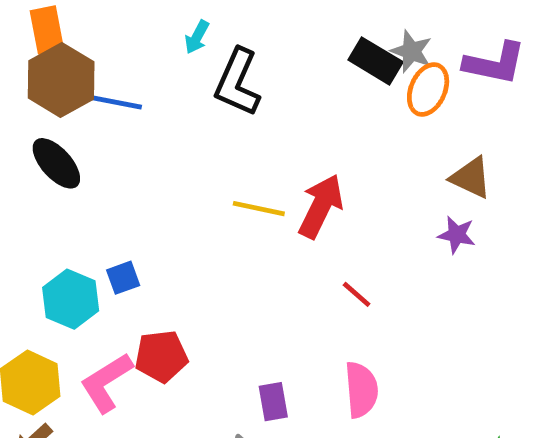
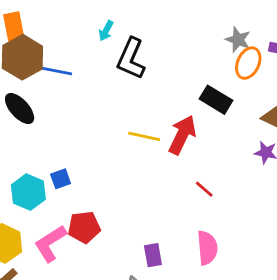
black rectangle: (376, 61) -> (216, 100), moved

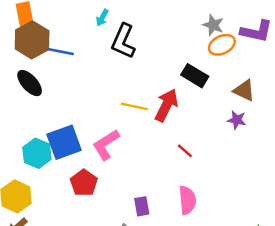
orange ellipse: (248, 63) -> (222, 45), turned 40
blue square: (61, 179) -> (64, 142), size x2.0
red pentagon: (84, 227) -> (84, 183), turned -30
pink L-shape: (50, 243) -> (106, 145), moved

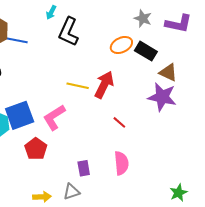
orange ellipse: (222, 45) -> (121, 45), moved
black rectangle: (195, 76) -> (146, 51), moved
purple star: (237, 120) -> (162, 97), size x1.8

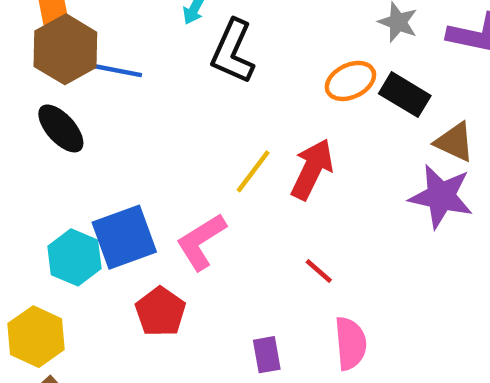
yellow line: (78, 86) -> (253, 171), turned -65
red line: (119, 122) -> (319, 271), moved

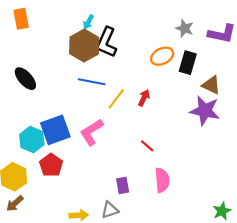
brown hexagon: (65, 49) -> (84, 45), moved
blue line: (113, 70) -> (92, 82), moved
black rectangle: (405, 95) -> (188, 63), turned 75
red arrow: (312, 169) -> (144, 98), size x0.6
red pentagon: (160, 312) -> (51, 165), moved

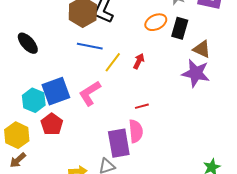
red line: (147, 146) -> (142, 106), turned -56
pink semicircle: (162, 180) -> (136, 131), moved
purple rectangle: (123, 185) -> (119, 143), size x1.8

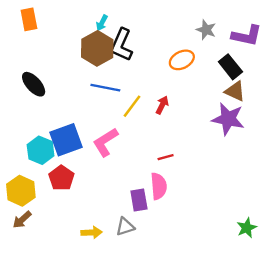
black rectangle: (180, 28) -> (230, 67), moved, turned -55
purple rectangle: (119, 143) -> (139, 200), size x0.7

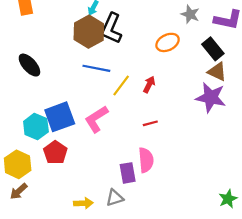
red line: (166, 157) -> (150, 123), moved

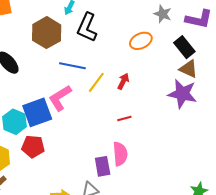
brown hexagon: (89, 32) -> (47, 33), moved
pink L-shape: (96, 119) -> (60, 98), moved
red pentagon: (55, 152) -> (33, 147), turned -30

